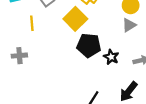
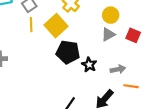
yellow line: (32, 23) -> (31, 25), moved

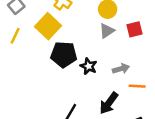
yellow line: (31, 25) -> (15, 36), moved, turned 32
red square: (133, 35) -> (134, 29), turned -32

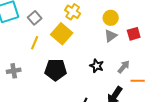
black pentagon: (64, 54) -> (56, 70), moved
gray arrow: (121, 69) -> (124, 67), turned -32

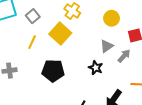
gray triangle: (111, 36) -> (107, 46), moved
gray arrow: (124, 67) -> (124, 56), moved

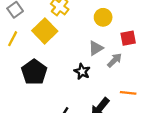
black pentagon: (53, 71) -> (34, 72), turned 30

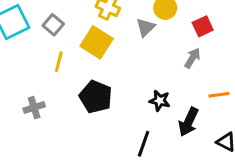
gray triangle: (96, 48) -> (146, 27), moved
black star: (82, 71) -> (160, 101), moved

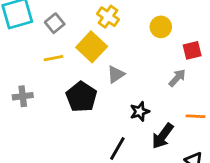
gray triangle: (146, 27) -> (116, 74), moved
yellow line: (59, 62) -> (53, 58), turned 54
black star: (160, 101) -> (140, 111), turned 30

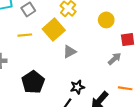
black pentagon: (81, 97) -> (33, 82), moved
black star: (140, 111) -> (77, 87), moved

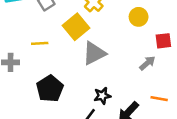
yellow line: (25, 35) -> (40, 43), moved
gray triangle: (70, 52) -> (94, 53), size x1.5

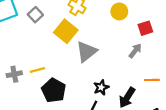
yellow line: (40, 43) -> (37, 70), moved

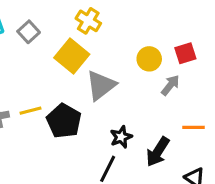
yellow circle: (119, 11) -> (149, 59), moved
black pentagon: (54, 90) -> (64, 121), moved

